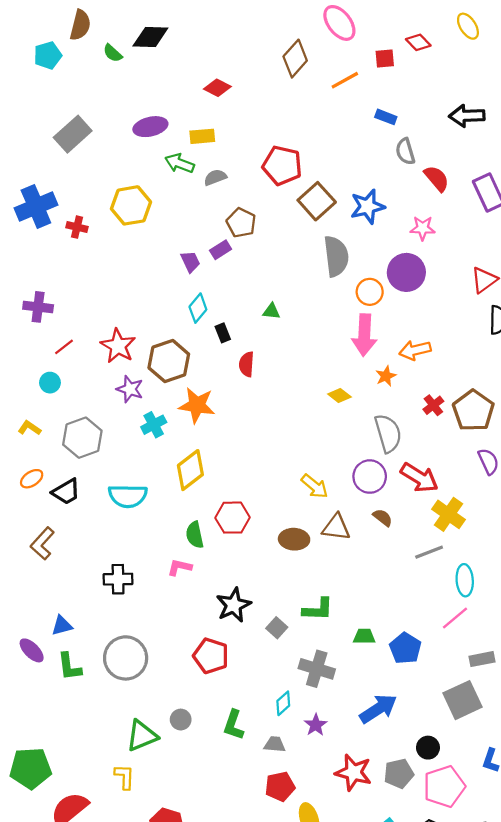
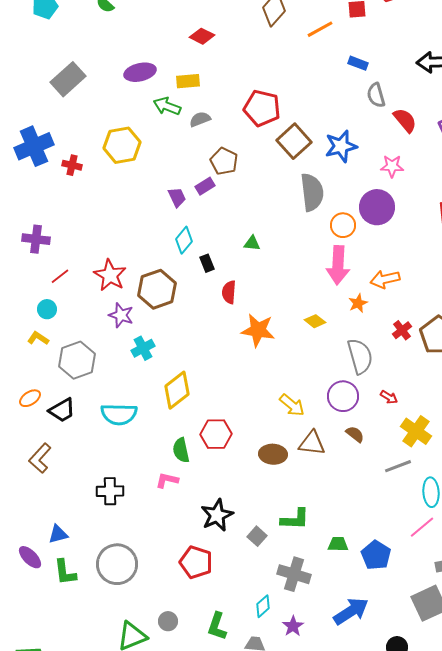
orange star: (197, 405) -> (258, 330), moved
yellow L-shape: (29, 428) -> (38, 338), moved
red arrow: (419, 478) -> (389, 397), size x0.5

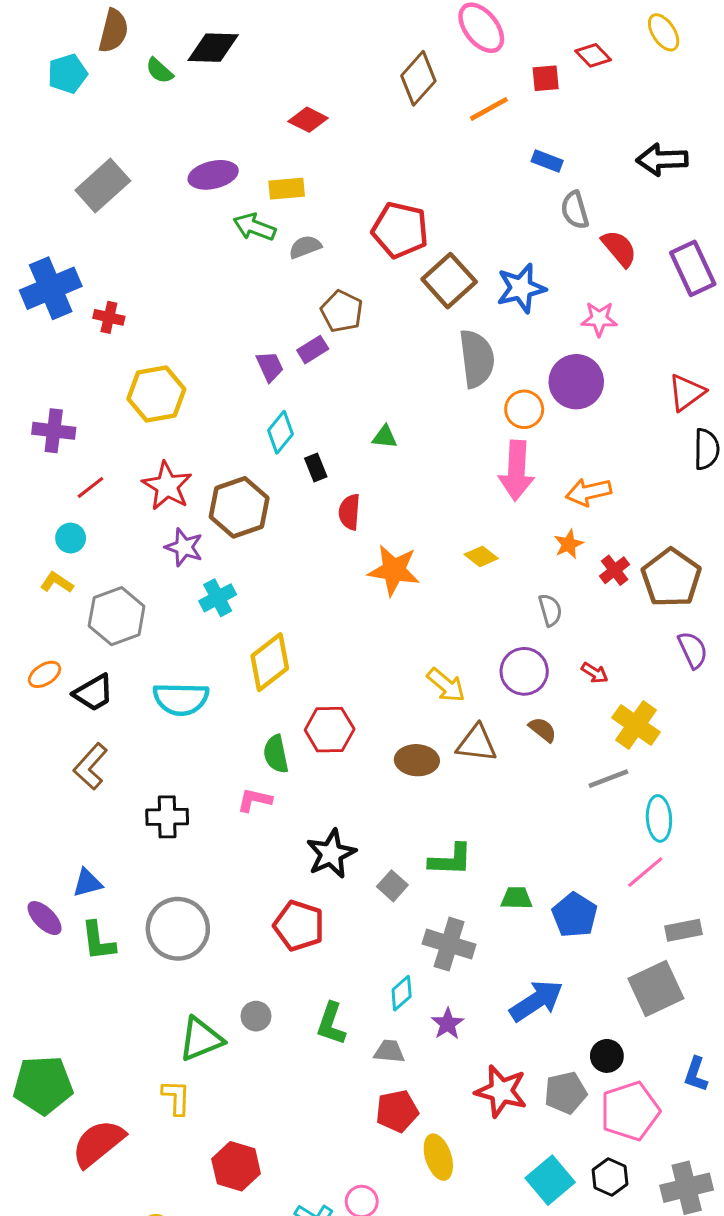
yellow hexagon: (122, 145) -> (156, 394), moved
orange star: (358, 303) -> (569, 544), moved
gray semicircle: (360, 356) -> (550, 610), size x0.6
brown L-shape: (40, 458) -> (91, 766), moved

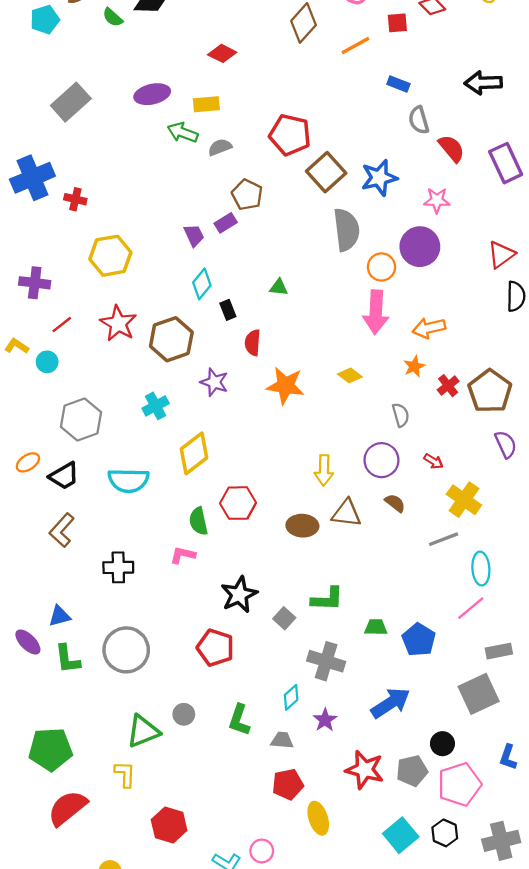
purple star: (184, 547) -> (214, 382), moved
yellow L-shape: (57, 582) -> (17, 346), moved
yellow arrow: (446, 685) -> (324, 470), turned 52
green pentagon: (43, 1085) -> (50, 749), moved

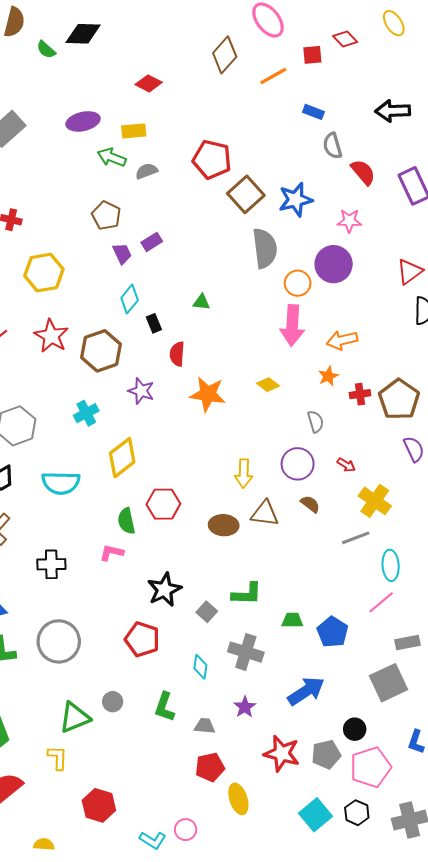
brown pentagon: (247, 195) -> (106, 216), moved
red cross: (448, 386) -> (360, 394), turned 30
cyan diamond: (291, 697) -> (200, 667), moved, turned -40

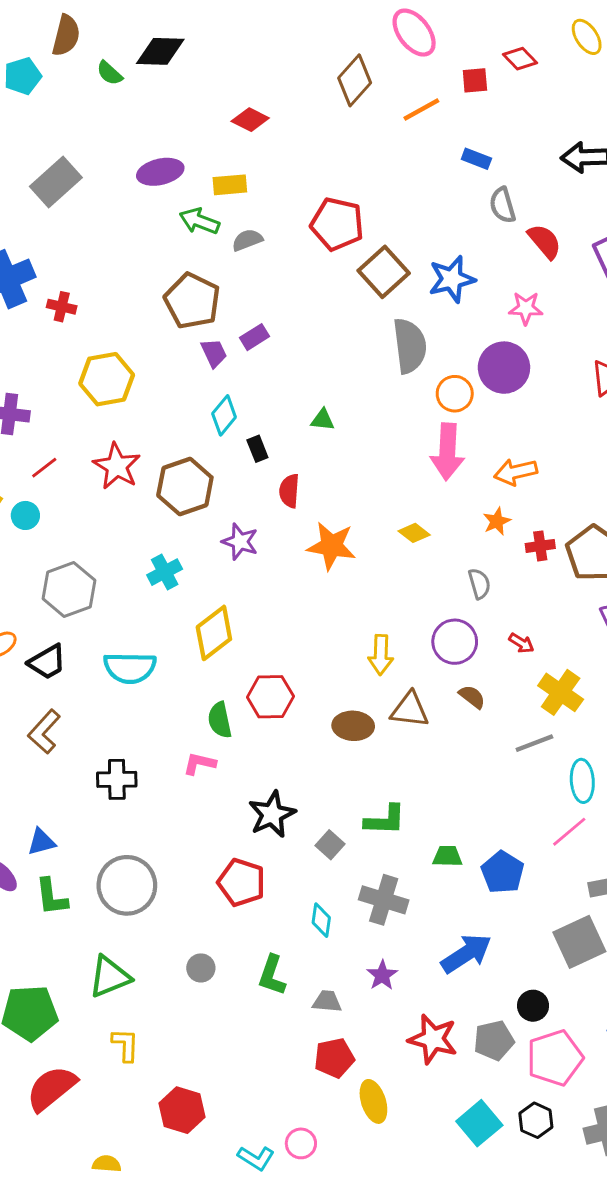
brown pentagon: (106, 216) -> (192, 301), size x1.4
green triangle: (75, 718) -> (110, 977), moved

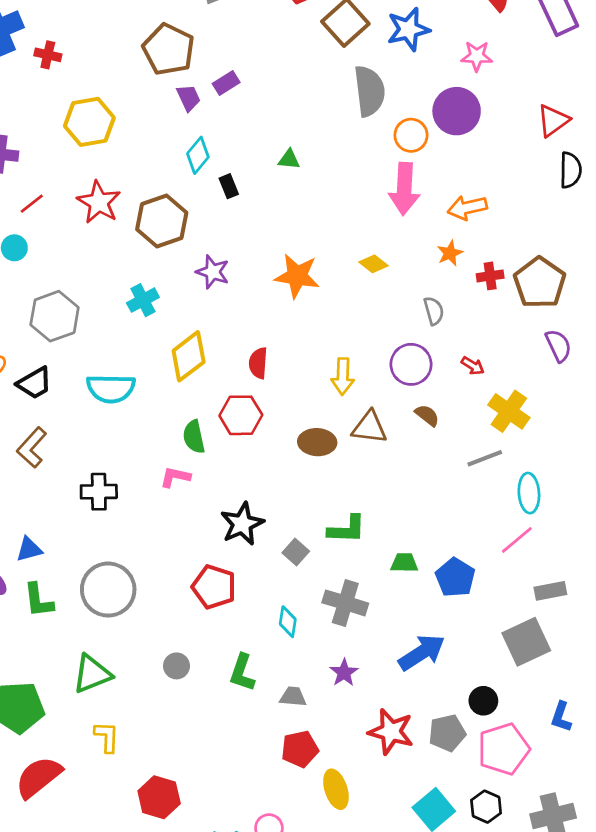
red semicircle: (289, 491) -> (258, 363), moved

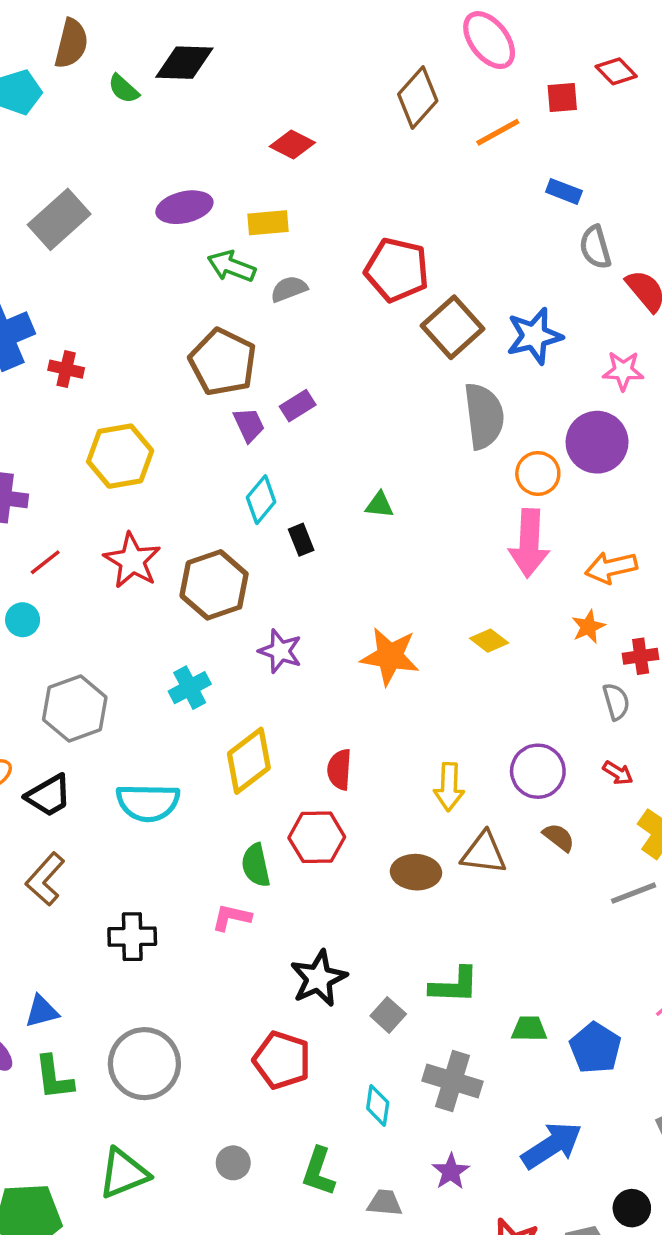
gray semicircle: (434, 311) -> (616, 702), moved

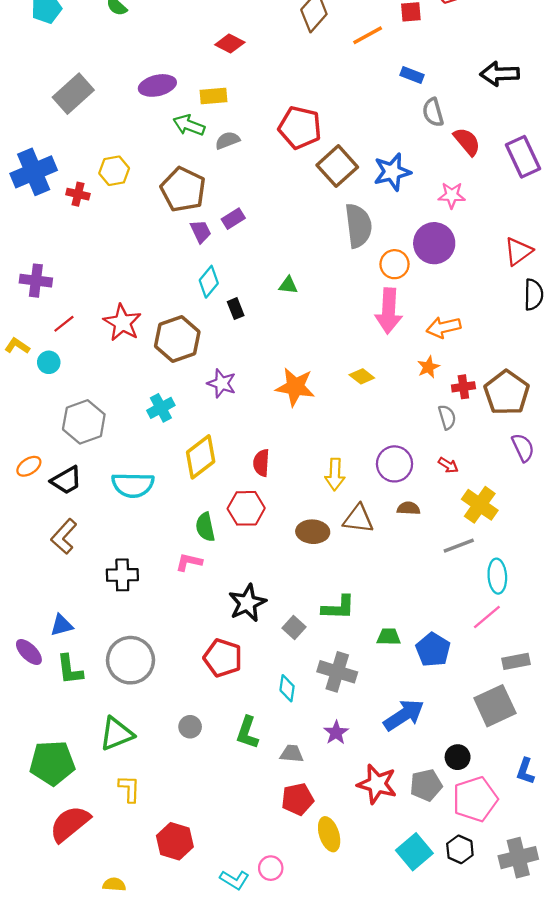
yellow hexagon: (120, 456) -> (114, 171), moved, size x0.7
brown semicircle: (559, 837) -> (409, 508), turned -35

